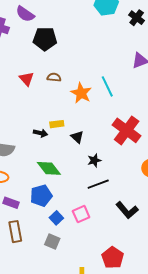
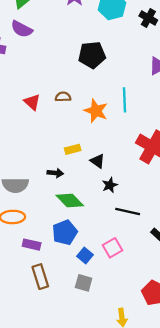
black pentagon: (45, 39) -> (92, 55), moved
cyan line: (107, 86) -> (125, 100), turned 30
black arrow: (40, 133) -> (55, 173), moved
black star: (94, 160) -> (110, 185), moved
black line: (98, 184) -> (128, 212), turned 40

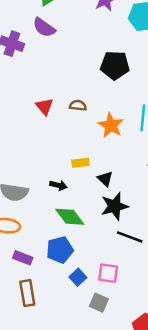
black star: (110, 185) -> (115, 206), size x1.6
pink square: (112, 248) -> (108, 273), turned 30
gray square: (84, 283) -> (99, 303), moved

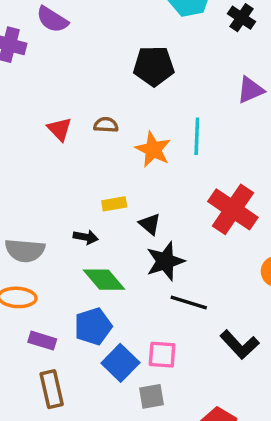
blue square: (78, 277) -> (120, 363), size x1.5
gray square: (99, 303) -> (152, 396), turned -30

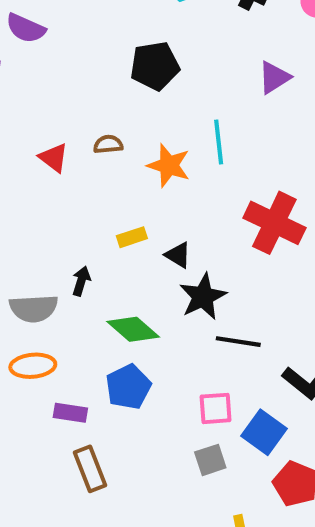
black arrow: (86, 237) -> (81, 281), moved, turned -75
blue square: (120, 363) -> (264, 432), moved

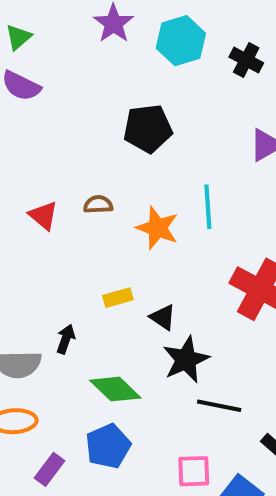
purple rectangle: (70, 413) -> (49, 469), turned -64

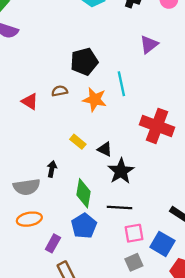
black pentagon: (148, 129) -> (84, 62), moved
yellow rectangle: (118, 298) -> (78, 142), turned 63
green diamond: (115, 389) -> (84, 193), turned 64
black line: (219, 406) -> (120, 207), moved

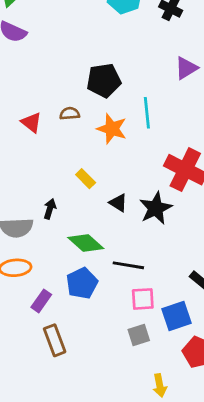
black triangle: (105, 149) -> (118, 203), moved
black star: (121, 171) -> (156, 208), moved
green diamond: (84, 193) -> (86, 243), turned -64
blue square: (162, 244) -> (176, 316), turned 35

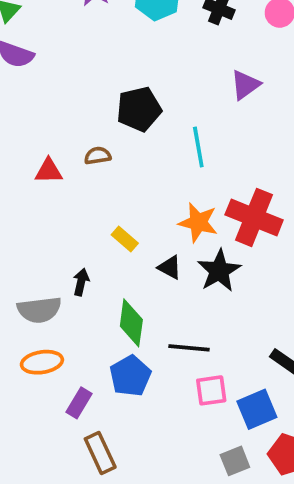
red triangle: (31, 122) -> (49, 171), turned -35
orange star: (112, 129) -> (198, 222), moved
green diamond: (86, 243) -> (131, 323), turned 60
gray square: (139, 335) -> (235, 461), moved

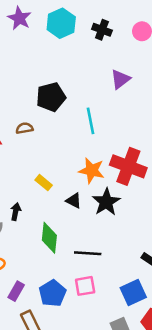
blue pentagon: (130, 376) -> (53, 293), moved
pink square: (211, 390) -> (85, 286), moved

